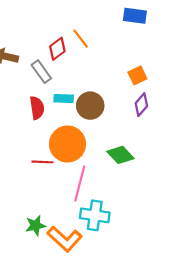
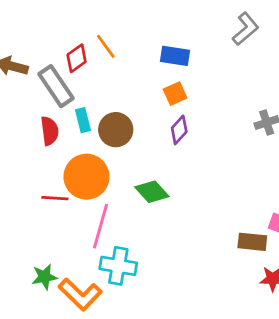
blue rectangle: (135, 16) -> (175, 56), moved
gray rectangle: (41, 72) -> (56, 86), size x1.4
cyan rectangle: (64, 99) -> (83, 120), turned 72

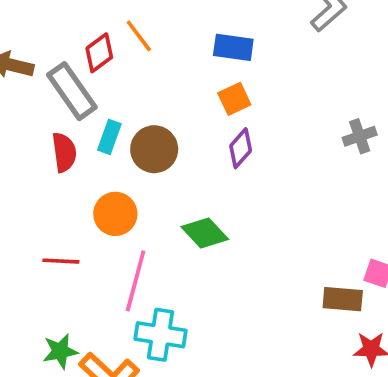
cyan rectangle: (83, 120) -> (109, 137), turned 35
orange circle: (86, 177) -> (115, 214), size x0.7
red line: (55, 198) -> (61, 261), moved

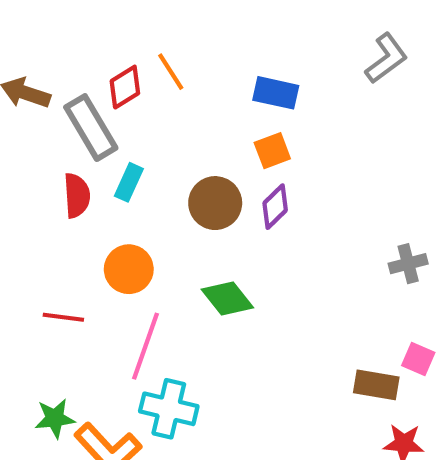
gray cross: (360, 136) -> (408, 264), moved
brown circle: (154, 149) -> (215, 203), moved

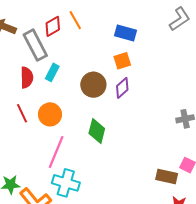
green diamond: (227, 298) -> (97, 131), turned 50
red line: (63, 317) -> (22, 113), moved, turned 54

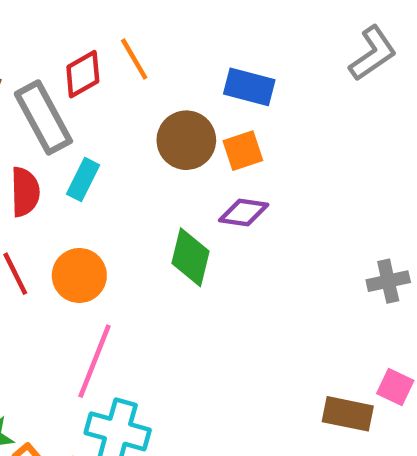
brown circle: (93, 85) -> (186, 140), moved
purple diamond: (122, 88) -> (244, 213), turned 50
green diamond: (97, 131) -> (190, 257), moved

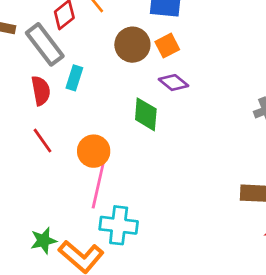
purple diamond: (244, 213) -> (173, 83), turned 40
orange circle: (79, 275) -> (94, 151), moved

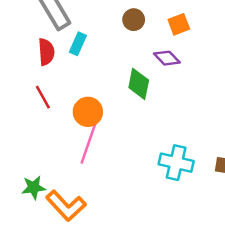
brown circle: (132, 45) -> (134, 20), size x0.7
orange square: (167, 46) -> (179, 24), moved
cyan cross: (119, 225) -> (176, 163), moved

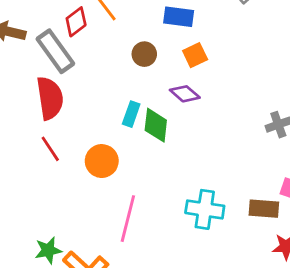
cyan rectangle: (78, 44) -> (131, 114), moved
red semicircle: (46, 52) -> (50, 98), size x1.4
pink line: (89, 143) -> (128, 219), moved

